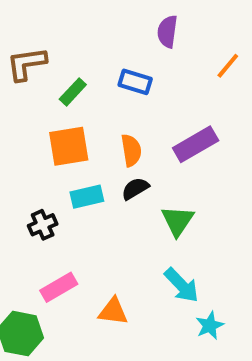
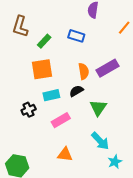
brown L-shape: (26, 64) -> (20, 27), turned -65
orange semicircle: (131, 150) -> (84, 71), moved
pink rectangle: (59, 287) -> (61, 120), moved

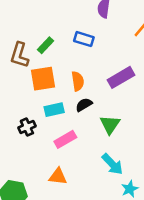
brown L-shape: (20, 27) -> (19, 55), moved
orange semicircle: (84, 71) -> (78, 81), moved
orange triangle: (65, 154) -> (58, 177), moved

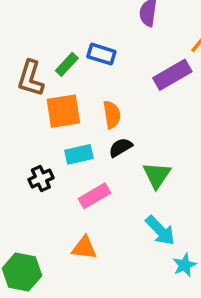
blue rectangle: (84, 39) -> (101, 54), moved
purple rectangle: (121, 77) -> (172, 75), moved

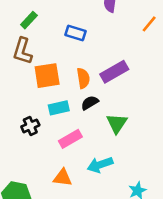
green rectangle: (67, 64) -> (29, 20), moved
purple rectangle: (172, 75) -> (114, 72), moved
cyan arrow: (160, 230) -> (100, 165), moved, turned 115

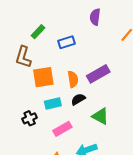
green rectangle: (29, 20) -> (38, 32), moved
blue rectangle: (75, 33) -> (67, 42), turned -35
green triangle: (117, 123) -> (100, 116), turned -36

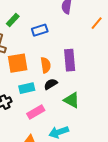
purple rectangle: (98, 74) -> (70, 60), turned -65

